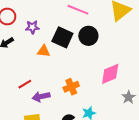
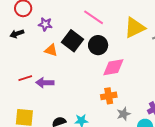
pink diamond: (110, 74) -> (113, 67), moved
orange cross: (71, 87) -> (109, 96), moved
purple arrow: (41, 97) -> (45, 83), moved

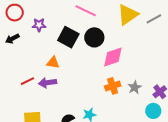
orange triangle: (51, 50) -> (53, 63), moved
gray star: (124, 114) -> (135, 87), moved

